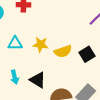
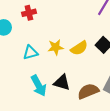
cyan arrow: (15, 77) -> (39, 86), size x1.5

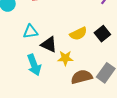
yellow star: (56, 47) -> (65, 58), moved
black triangle: (62, 82) -> (49, 44), moved

